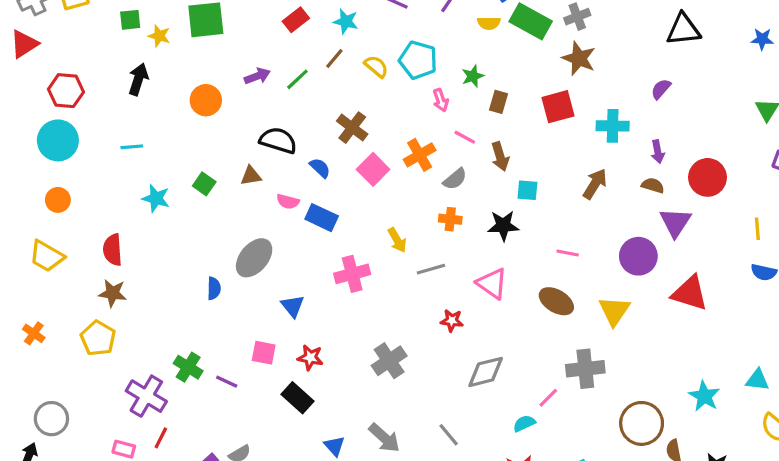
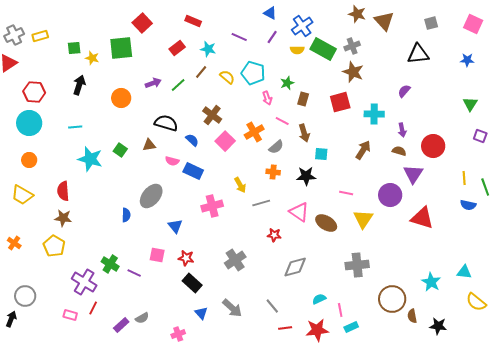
cyan star: (156, 198) -> (90, 159), size x1.4
brown ellipse: (556, 301) -> (326, 223), moved
yellow triangle: (614, 311) -> (363, 219), moved
black rectangle: (297, 398) -> (192, 283), moved
pink line: (548, 398) -> (340, 310), moved, turned -56

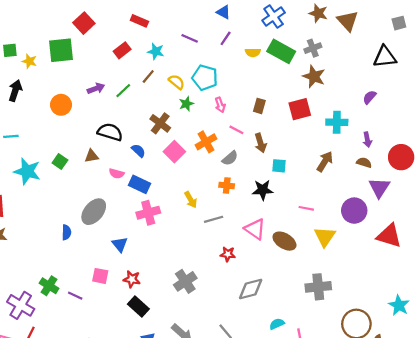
blue cross: (302, 26) -> (274, 17), moved
green star: (287, 83) -> (186, 104), moved
pink cross: (212, 206) -> (148, 213), moved

